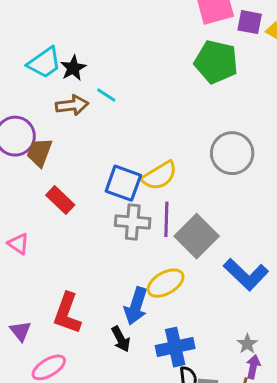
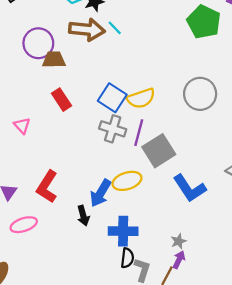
brown arrow: (72, 105) -> (87, 30), size x1.4
brown trapezoid: (39, 152) -> (54, 60), turned 55

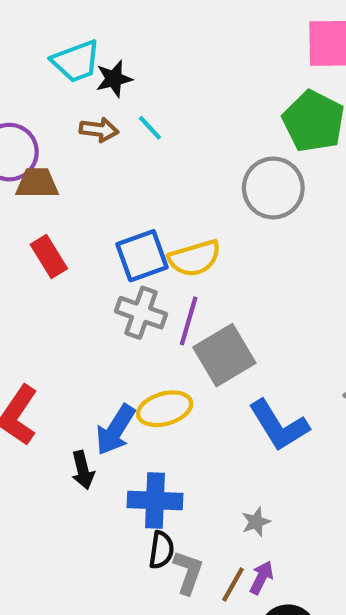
brown arrow: (87, 30) -> (99, 130), size x0.6
gray circle: (200, 94) -> (273, 188), moved
blue square: (112, 98) -> (142, 256), turned 36
purple arrow: (179, 260) -> (261, 578), moved

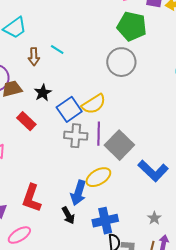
black star: (114, 79) -> (43, 93), moved
brown arrow: (99, 130) -> (34, 57), turned 96

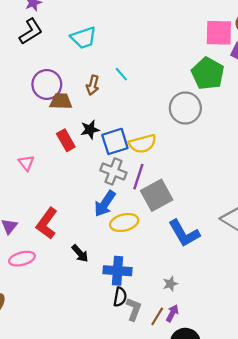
brown arrow: (34, 57) -> (93, 85), moved
black star: (43, 93) -> (90, 130), moved
blue arrow: (78, 193) -> (105, 204), moved
black arrow: (68, 215) -> (80, 253), turned -30

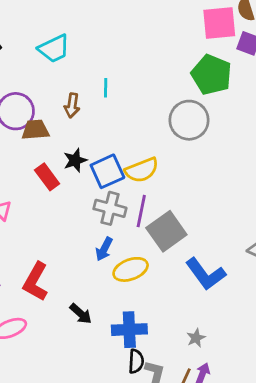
cyan line: (121, 74) -> (106, 88), turned 48
blue arrow: (105, 204) -> (104, 249), size x0.7

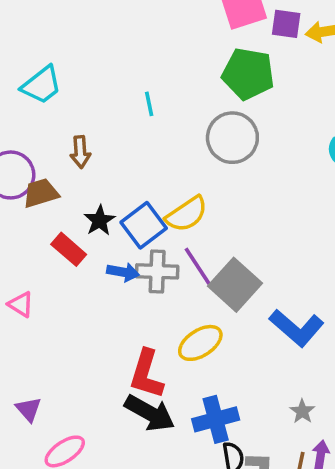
cyan line: (106, 88) -> (149, 104), moved
purple line: (141, 211) -> (198, 266), turned -32
blue arrow: (104, 249) -> (123, 272), moved, turned -95
red L-shape: (36, 282) -> (146, 374), moved
black arrow: (81, 314) -> (150, 413), size x1.6

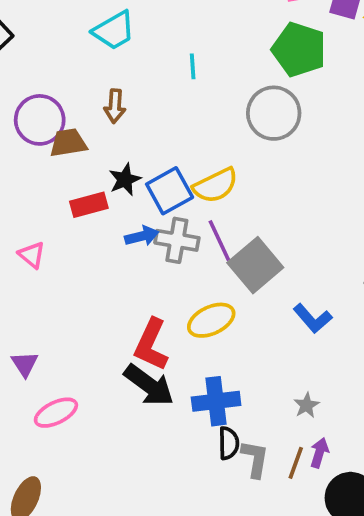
cyan trapezoid: (41, 85) -> (114, 30), moved
red rectangle: (69, 249) -> (89, 205), turned -64
blue arrow: (123, 272) -> (142, 236), turned -32
blue L-shape: (297, 328) -> (313, 318), size x0.7

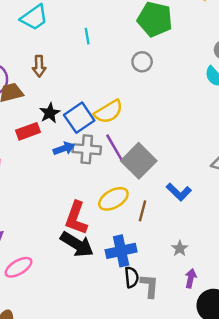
gray circle: (274, 113) -> (142, 62), size x0.6
brown line: (296, 463) -> (143, 211), moved

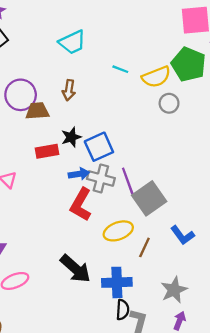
cyan line: (87, 36) -> (120, 69), turned -70
yellow semicircle: (109, 112) -> (156, 77), moved
red L-shape: (76, 218) -> (81, 204), moved
gray star: (180, 248) -> (174, 290), size x1.6

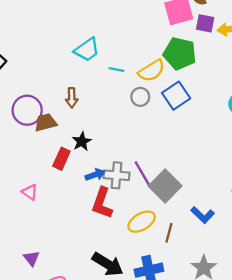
cyan trapezoid: (72, 42) -> (87, 50), moved
gray circle: (169, 103) -> (140, 97), moved
blue square: (99, 147) -> (176, 96), moved
red rectangle: (47, 151) -> (61, 159), turned -45

